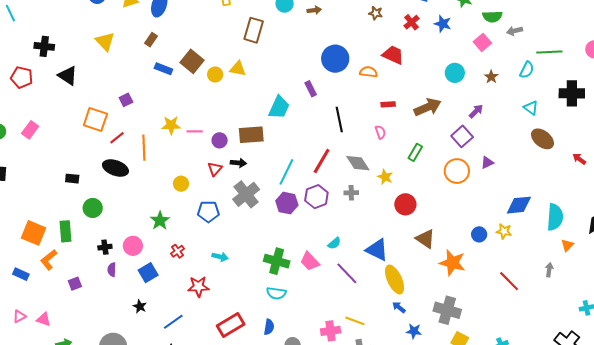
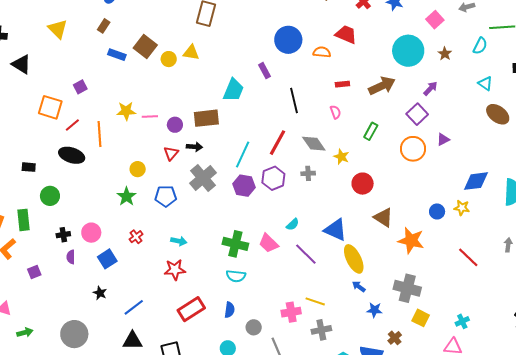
cyan circle: (455, 73) -> (408, 51), size x1.6
green star: (160, 221) -> (127, 196), moved
red star: (198, 287) -> (175, 270), moved

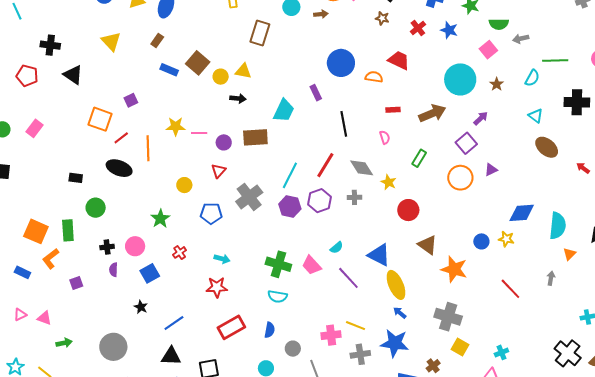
black arrow: (194, 147) -> (238, 98), moved
green star: (127, 196) -> (160, 219), moved
blue star: (374, 310) -> (395, 343), moved, size x1.8

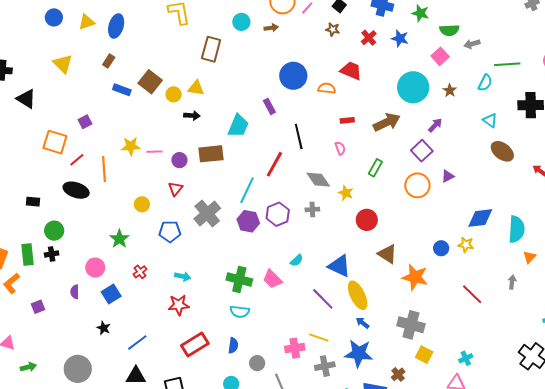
red line: (325, 165) -> (274, 164), moved
black cross: (107, 247) -> (52, 254), moved
purple line: (348, 278) -> (323, 299), moved

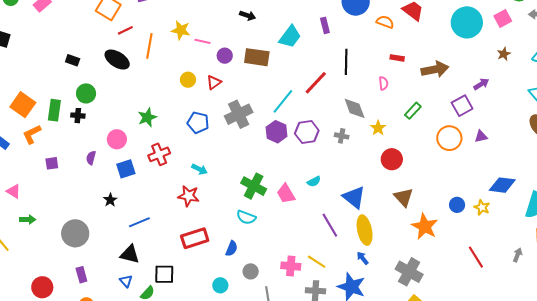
cyan circle: (413, 87) -> (467, 22), moved
yellow circle: (142, 204) -> (188, 80), moved
red cross: (140, 272) -> (159, 154), size x1.5

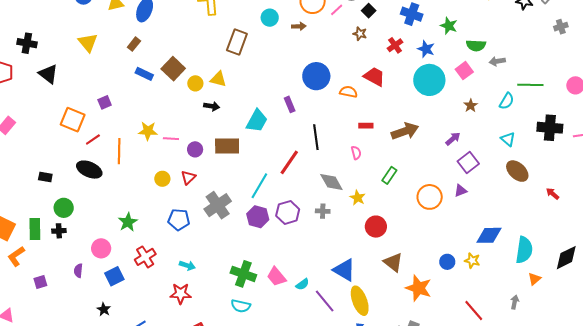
purple square: (462, 106) -> (468, 163), moved
cyan semicircle: (314, 181) -> (302, 284), moved

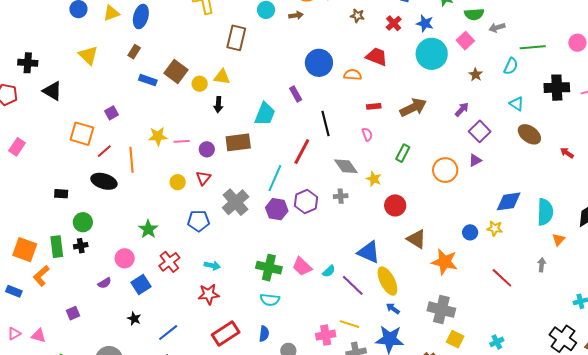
black arrow: (212, 106) -> (218, 105), turned 91
purple semicircle: (78, 271) -> (105, 283), turned -120
purple square: (40, 282) -> (73, 313), moved

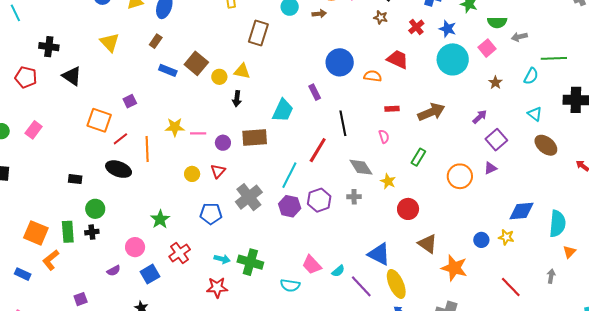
green cross: (269, 268) -> (250, 262), moved
cyan semicircle: (270, 300) -> (290, 285), moved

